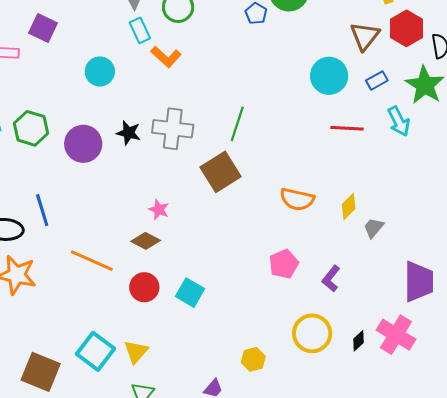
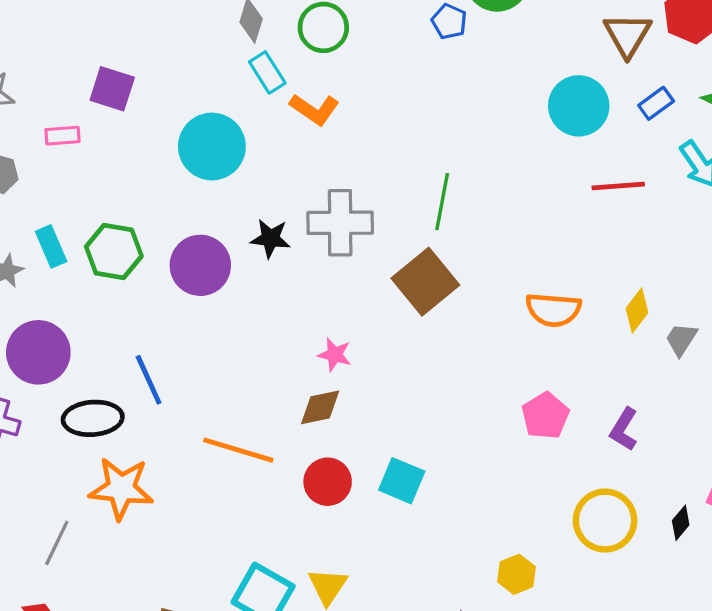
cyan circle: (100, 71) -> (212, 147), size x1.4
brown diamond: (146, 241) -> (320, 407), turned -32

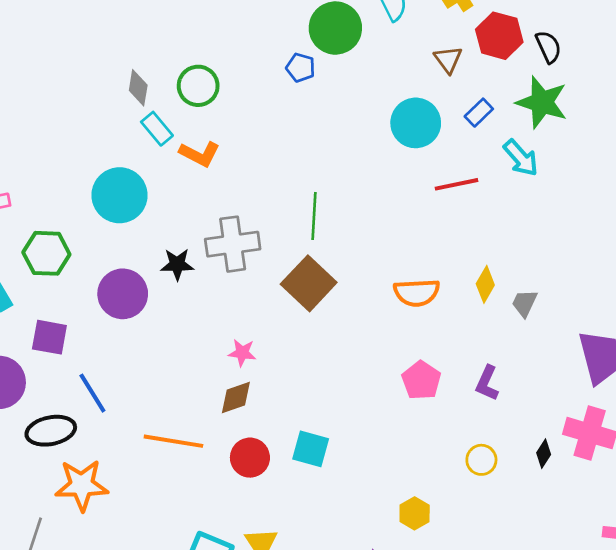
brown triangle: (628, 35) -> (448, 60), size x0.7
purple square: (112, 89) -> (49, 337), moved
green hexagon: (114, 251) -> (46, 253), moved
yellow circle: (605, 521) -> (481, 460), size x0.6

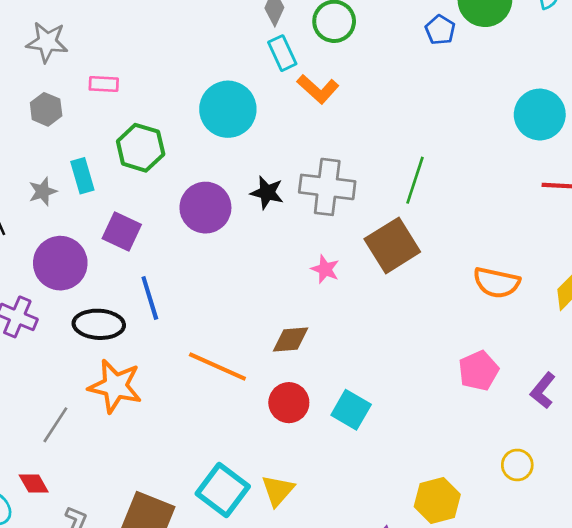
pink star: (242, 353) -> (325, 269), moved
yellow hexagon: (415, 513) -> (437, 501), size x1.4

